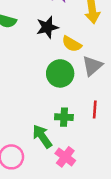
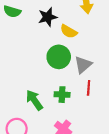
gray triangle: (92, 66) -> (83, 65), moved
green arrow: (42, 136) -> (34, 100), moved

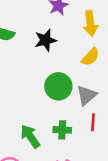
yellow semicircle: (69, 31) -> (90, 57), moved, turned -77

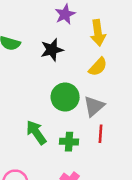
green arrow: (30, 136) -> (36, 132), moved

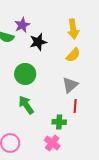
purple star: (65, 14) -> (22, 25), moved
green circle: (65, 97) -> (25, 74), moved
green cross: (69, 142) -> (59, 122), moved

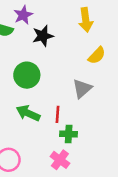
yellow semicircle: (73, 55) -> (97, 55), moved
green arrow: (26, 105) -> (28, 113), turned -30
red line: (75, 106) -> (58, 114), moved

